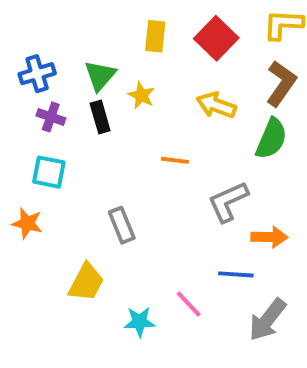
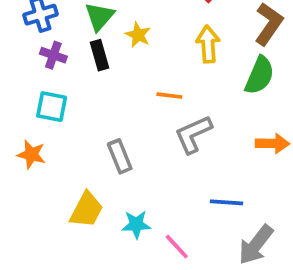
yellow arrow: (216, 105) -> (208, 44), turned 66
gray L-shape: (228, 202) -> (193, 134), moved
orange arrow: (269, 237) -> (272, 143), moved
pink line: (189, 304) -> (177, 247), moved
cyan star: (139, 322) -> (136, 224), moved

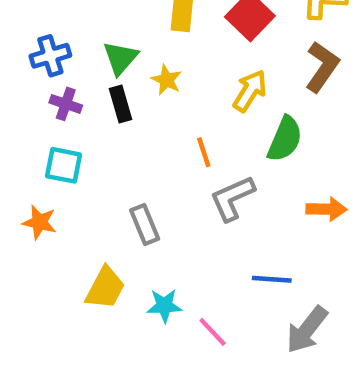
yellow arrow: (208, 44) -> (250, 91), turned 36
green semicircle: (260, 75) -> (285, 139), moved
orange line: (169, 96) -> (204, 152), turned 65

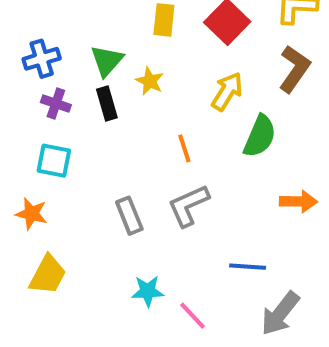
gray L-shape: (232, 198) -> (188, 205), moved
yellow trapezoid: (105, 288) -> (48, 275), moved

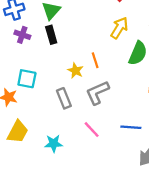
yellow star: (150, 81) -> (75, 71), moved
cyan square: (54, 161) -> (27, 79), moved
cyan star: (148, 291) -> (54, 143), moved
pink line: (193, 316) -> (92, 130), moved

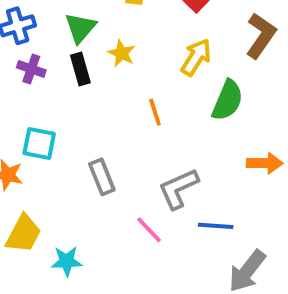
yellow star: (75, 71) -> (122, 53), moved
gray L-shape: (97, 93) -> (178, 189), moved
cyan star: (54, 143) -> (67, 261), moved

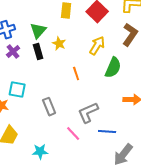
purple cross: (31, 69) -> (13, 52), turned 32
cyan star: (67, 261) -> (40, 152), moved

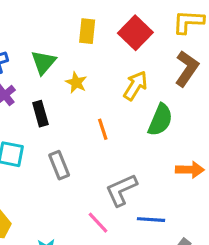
black rectangle: (38, 52) -> (40, 114), moved
gray rectangle: (49, 107) -> (59, 165), moved

